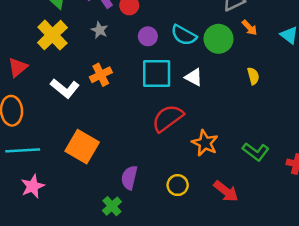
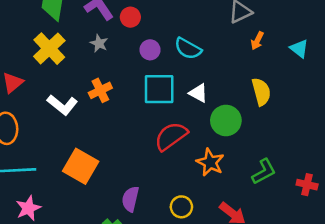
orange arrow: (249, 28) -> (257, 41), turned 70
green circle: (219, 39) -> (226, 120), moved
yellow semicircle: (253, 76) -> (261, 92), size x1.5
green L-shape: (256, 152) -> (264, 172), turned -65

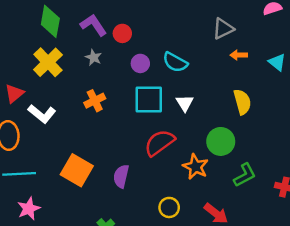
orange arrow: (257, 41) -> (239, 55), turned 63
white triangle: (198, 93) -> (185, 103), turned 30
white L-shape: (62, 105) -> (42, 114), moved
green circle: (226, 120) -> (221, 141), moved
purple semicircle: (130, 199) -> (121, 176), moved

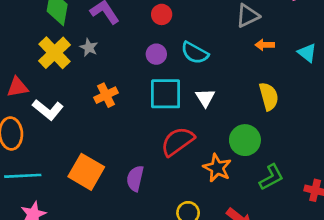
red circle: (122, 33) -> (162, 14), moved
gray star: (94, 57) -> (89, 48), moved
red triangle: (14, 93) -> (17, 87), turned 30

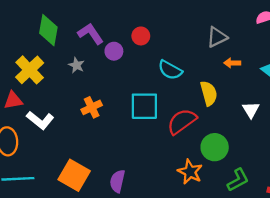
yellow cross: (54, 53) -> (30, 70), moved
purple circle: (156, 54) -> (114, 51), moved
yellow semicircle: (269, 96) -> (209, 93), moved
white triangle: (205, 98) -> (251, 110), moved
red semicircle: (177, 141) -> (182, 121), moved

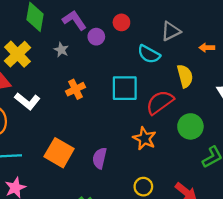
gray triangle: (217, 37) -> (171, 31), moved
orange star: (190, 172) -> (144, 138), moved

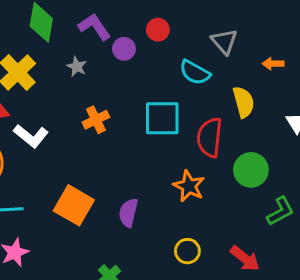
gray triangle: (171, 31) -> (224, 41), turned -45
red semicircle: (160, 102) -> (210, 137), turned -48

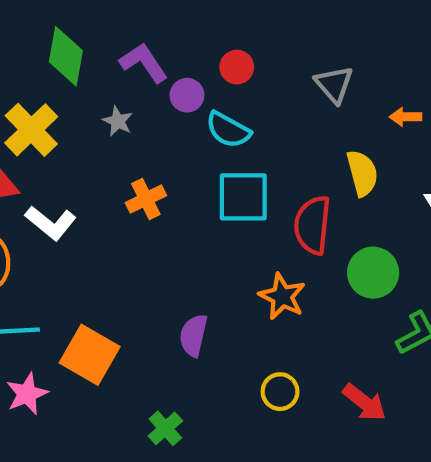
cyan semicircle: (195, 72) -> (228, 130), moved
orange square: (74, 205) -> (90, 355), moved

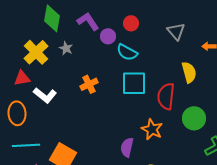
gray star: (118, 121) -> (66, 48), moved
purple semicircle: (193, 335) -> (127, 147), moved

